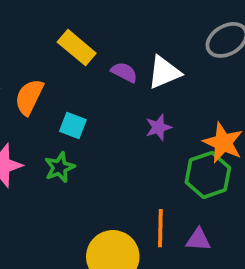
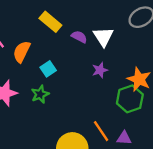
white triangle: (164, 72) -> (103, 37), turned -40
cyan square: (73, 126) -> (48, 69), turned 35
orange line: (160, 228) -> (101, 131), turned -35

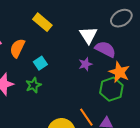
purple semicircle: (79, 37) -> (105, 49), moved, size x1.5

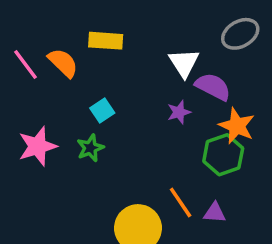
yellow rectangle: (42, 22) -> (106, 41), turned -36
orange semicircle: (17, 48) -> (63, 63), moved, turned 108

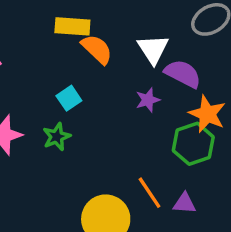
orange semicircle: (63, 63) -> (97, 49), moved

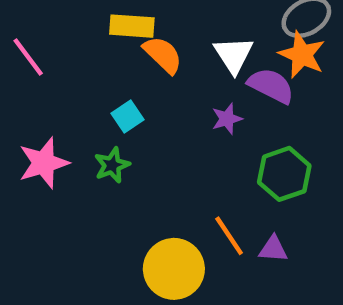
orange star: (207, 114) -> (302, 55), moved

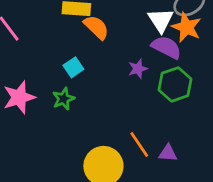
white triangle: (233, 55) -> (161, 20), moved
green hexagon: (284, 174) -> (175, 84), moved

